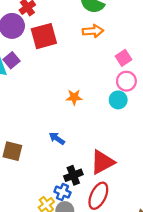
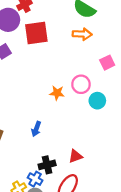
pink circle: (126, 81) -> (81, 84), moved
blue arrow: (57, 138) -> (36, 129), turned -112
red triangle: (102, 162) -> (75, 156), size x0.6

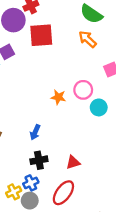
orange arrow: (82, 34) -> (87, 39), turned -144
black cross: (47, 165) -> (39, 160), moved
blue cross: (35, 179) -> (31, 183), turned 32

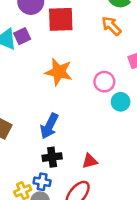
orange star: (58, 97) -> (59, 72), moved, size x1.6
blue arrow: (35, 132) -> (49, 126), size x1.5
blue cross: (31, 183) -> (42, 182), turned 32

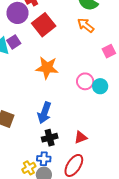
red square: (61, 19) -> (44, 25), turned -30
pink circle: (104, 82) -> (85, 81), moved

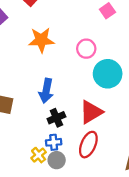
cyan circle: (100, 86) -> (108, 74), moved, size x1.6
red triangle: (81, 137) -> (91, 112), size x1.6

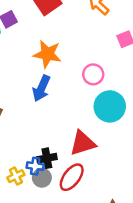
blue arrow: (46, 91) -> (41, 88), moved
black cross: (56, 118) -> (47, 158), moved
gray circle: (57, 160) -> (42, 178), moved

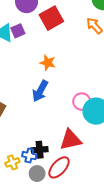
orange star: (47, 54) -> (48, 63), size x0.7
pink circle: (93, 74) -> (82, 102), moved
gray circle: (42, 178) -> (37, 174), moved

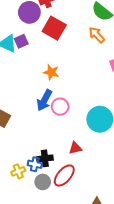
red square: (51, 18) -> (54, 28), turned -30
pink circle: (82, 102) -> (60, 107), moved
red triangle: (71, 140) -> (75, 148), size x0.6

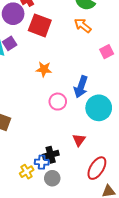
blue arrow: (44, 100) -> (81, 87), moved
red triangle: (75, 148) -> (79, 140), turned -32
red ellipse: (64, 176) -> (97, 168), moved

